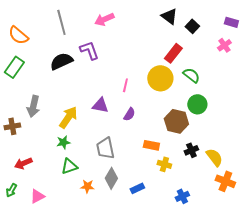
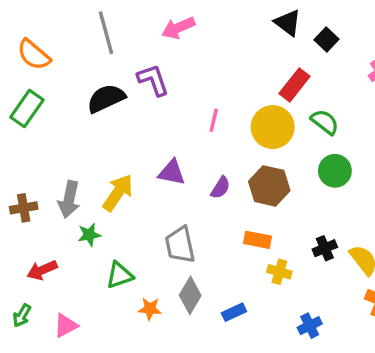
pink line: (125, 85) -> (214, 120), moved
gray arrow: (33, 106) -> (69, 199), moved
brown hexagon: (176, 121) -> (269, 186), moved
green star: (63, 142) -> (89, 235), moved

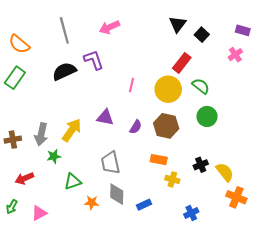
black triangle: (288, 23) -> (178, 24), turned 30
gray diamond: (190, 295) -> (117, 194), turned -30

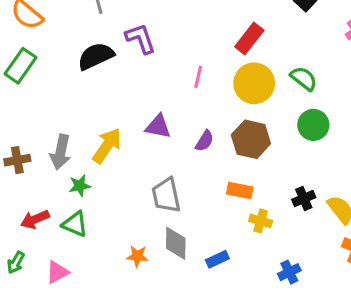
red rectangle: (182, 63) -> (249, 38), moved
green triangle: (73, 182) -> (75, 224), moved, turned 42

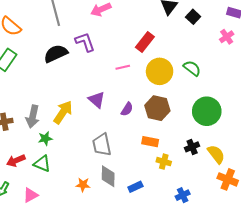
red rectangle: (249, 38) -> (145, 42), moved
pink line: (198, 77) -> (123, 67), turned 64
green circle: (313, 125) -> (207, 111), moved, size x1.4
purple triangle: (158, 126) -> (97, 100), turned 30

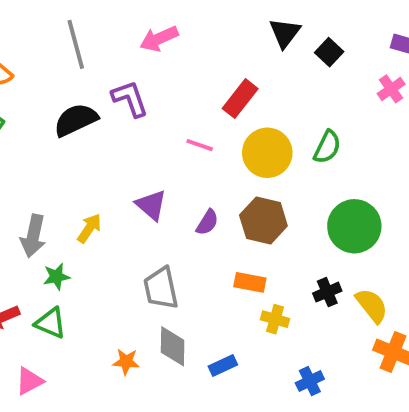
pink line: (123, 67) -> (200, 145), turned 32
green semicircle: (192, 68) -> (327, 147), turned 78
yellow arrow: (63, 112) -> (89, 228), size x0.7

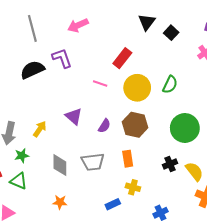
orange rectangle: (250, 282) -> (128, 159), turned 70
gray trapezoid: (161, 288) -> (93, 162), moved, turned -85
yellow cross: (275, 319) -> (133, 187), moved
gray diamond: (173, 346) -> (60, 165), moved

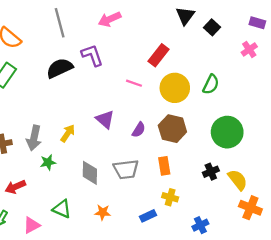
green triangle: (19, 181) -> (62, 209), moved
orange star: (60, 202) -> (103, 212), moved

